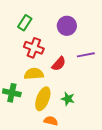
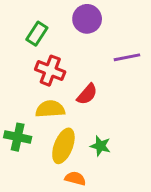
purple circle: (67, 26) -> (87, 19), moved
purple line: (86, 55) -> (127, 57), moved

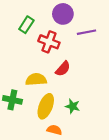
purple line: (127, 57) -> (87, 32), moved
red cross: (50, 71) -> (49, 42), moved

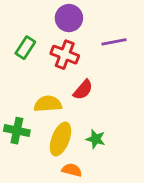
purple circle: (63, 14) -> (69, 18), moved
green rectangle: (26, 25) -> (25, 48), moved

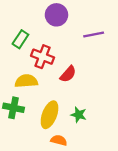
red cross: (65, 55) -> (43, 57), moved
yellow semicircle: (48, 104) -> (26, 81), moved

